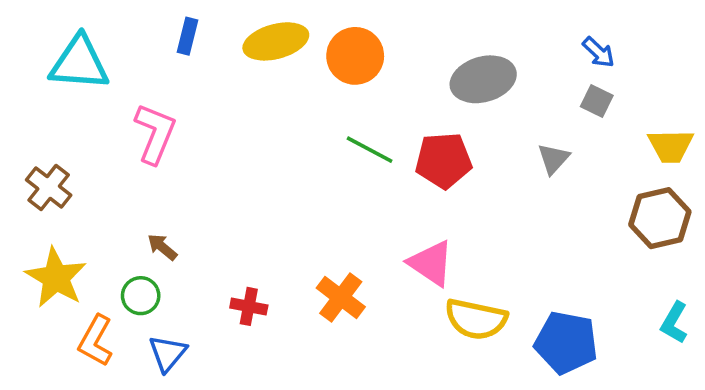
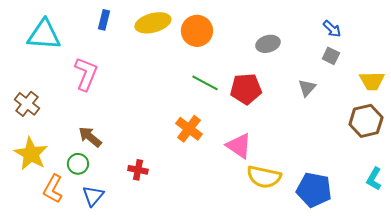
gray ellipse: (483, 79) -> (268, 44), size x0.7
brown arrow: (162, 247) -> (90, 137), size x1.4
orange cross: (341, 297) -> (189, 129), moved

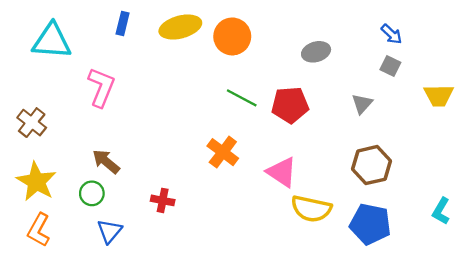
brown hexagon: (366, 121) -> (371, 165), moved
orange L-shape: (53, 189) -> (39, 230), moved

